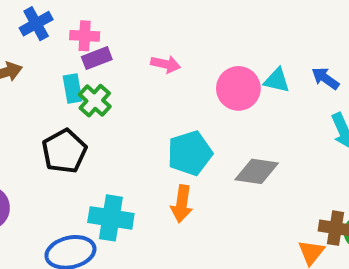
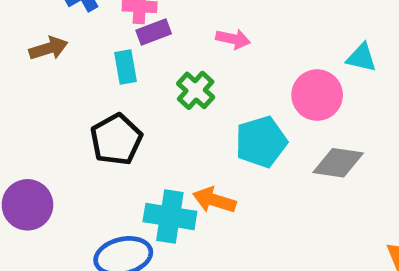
pink circle: (238, 88) -> (317, 95), moved
green cross: (95, 101) -> (196, 90), moved
orange arrow: (182, 204) -> (214, 200), moved, turned 99

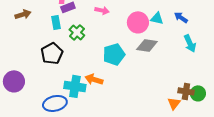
green cross: (196, 90) -> (77, 32), moved
pink circle: (317, 95) -> (138, 22), moved
gray diamond: (338, 163) -> (147, 45), moved

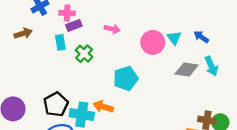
cyan triangle: (157, 18) -> (174, 38), turned 40
gray diamond: (147, 45) -> (187, 69), moved
black pentagon: (52, 53) -> (56, 104), moved

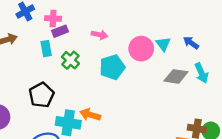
cyan pentagon: (126, 78) -> (112, 67), moved
black pentagon: (56, 104) -> (41, 95), moved

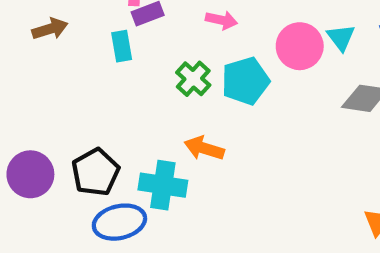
green cross: (70, 60) -> (193, 79), moved
black pentagon: (41, 95) -> (96, 172), moved
orange arrow: (90, 115) -> (204, 148), moved

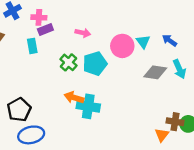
cyan cross: (163, 185) -> (88, 106), moved

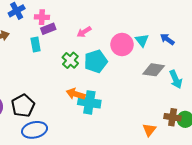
pink arrow: (83, 33) -> (84, 32), turned 136
cyan arrow: (179, 69) -> (176, 79), moved
orange triangle: (162, 135) -> (149, 130), moved

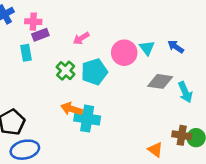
orange triangle: (149, 130) -> (155, 150), turned -32

